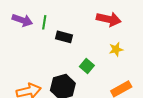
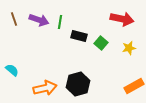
green square: (87, 66) -> (101, 43), moved

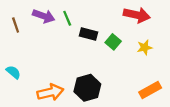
brown line: (14, 19) -> (16, 25), moved
green line: (60, 22) -> (67, 18), turned -32

